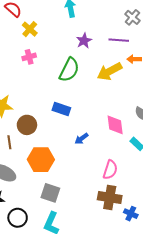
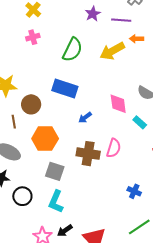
purple star: (84, 41) -> (93, 14), moved
blue rectangle: (61, 109) -> (65, 89), size x1.4
brown cross: (110, 198) -> (88, 154), moved

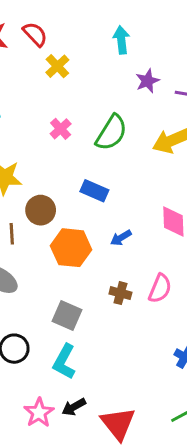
pink cross: (33, 37) -> (61, 129), moved, turned -32
blue rectangle: (65, 89) -> (94, 191), size x0.7
orange hexagon: (45, 139) -> (71, 248), moved
brown cross: (88, 154) -> (120, 293), size x0.6

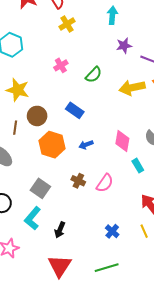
green semicircle: (111, 133) -> (94, 75), size x0.7
black arrow: (74, 407) -> (60, 230), moved, turned -49

